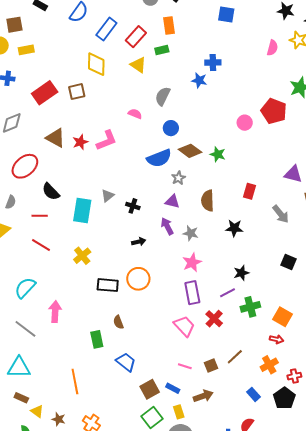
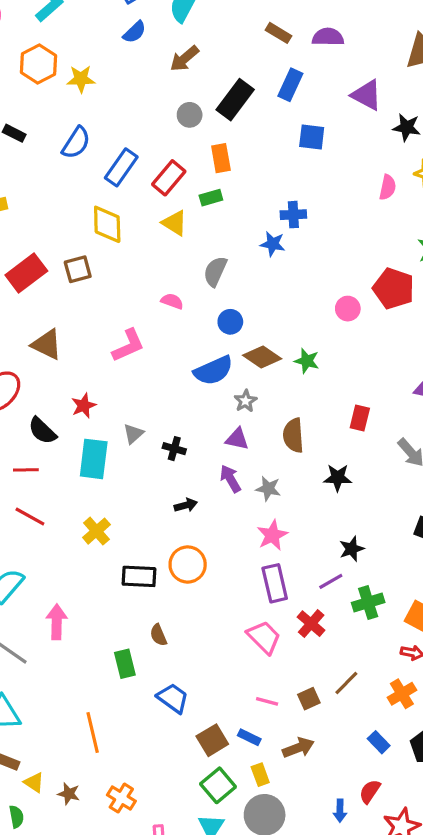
red star: (80, 142) -> (84, 406), moved

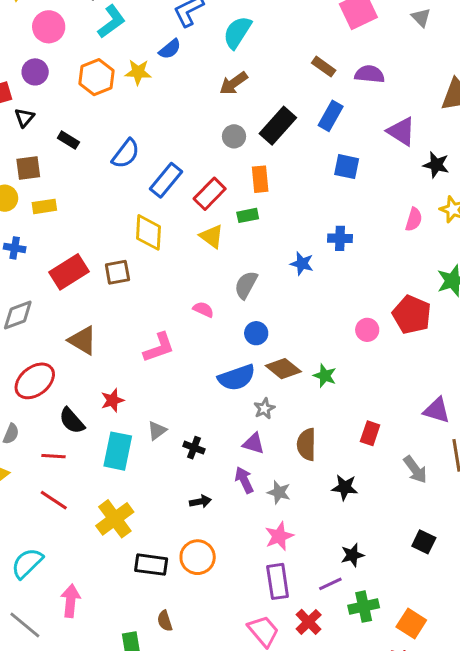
blue semicircle: (135, 32) -> (170, 49), moved
yellow star: (81, 79) -> (138, 72), moved
blue cross: (293, 215) -> (340, 238), moved
yellow cross: (96, 531) -> (115, 519), size x1.4

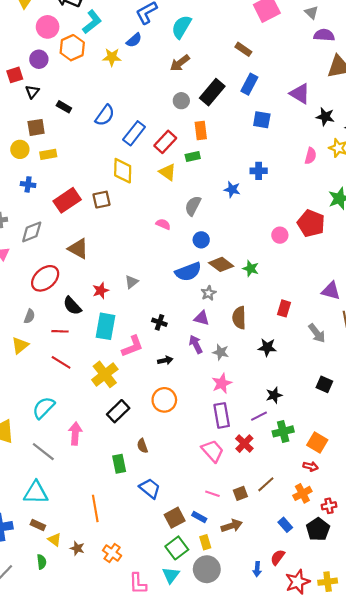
purple semicircle: (370, 74) -> (324, 35), moved
orange hexagon: (96, 77) -> (72, 48), moved
pink L-shape: (159, 347) -> (132, 346), moved
gray triangle: (157, 431) -> (132, 282), moved
black rectangle: (151, 565) -> (118, 411), moved, turned -50

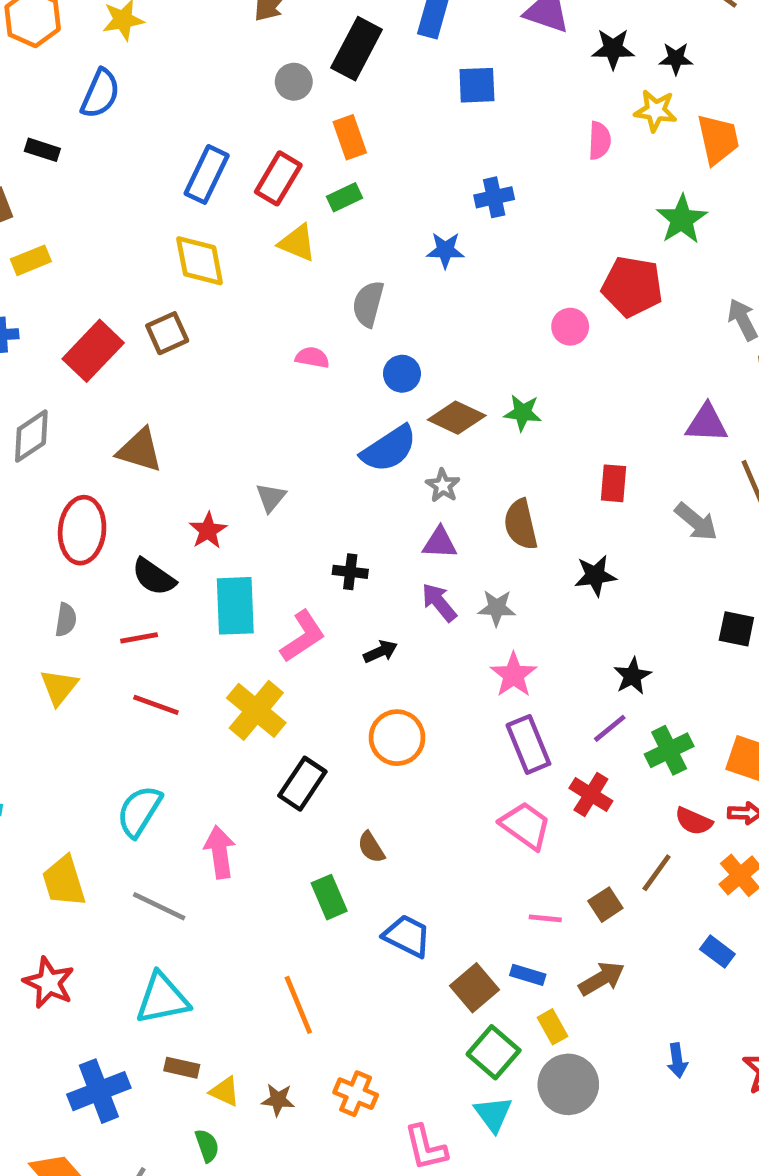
blue semicircle: (105, 115) -> (100, 94), moved
red ellipse: (45, 278) -> (82, 530), turned -32
red semicircle: (278, 557) -> (694, 821), moved, turned -91

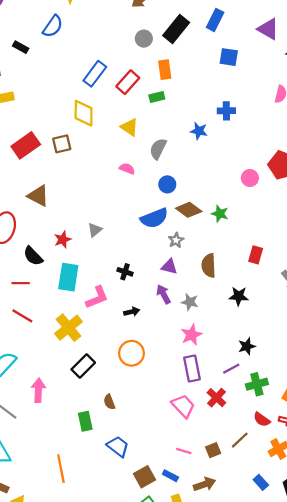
yellow triangle: (297, 243) -> (130, 127), moved

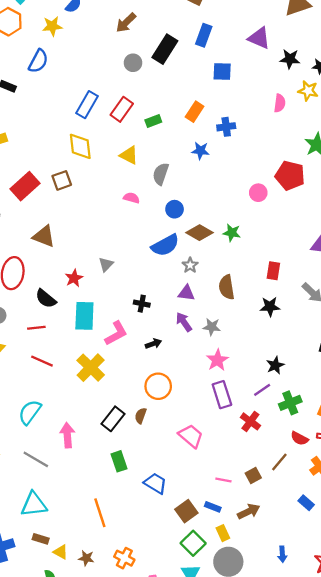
orange rectangle: (165, 70) -> (195, 112), moved, turned 48
black star: (239, 296) -> (270, 307), moved
black rectangle: (83, 366) -> (113, 419), moved
brown semicircle: (109, 402) -> (141, 416), moved, turned 48
pink trapezoid: (183, 406) -> (191, 436), moved

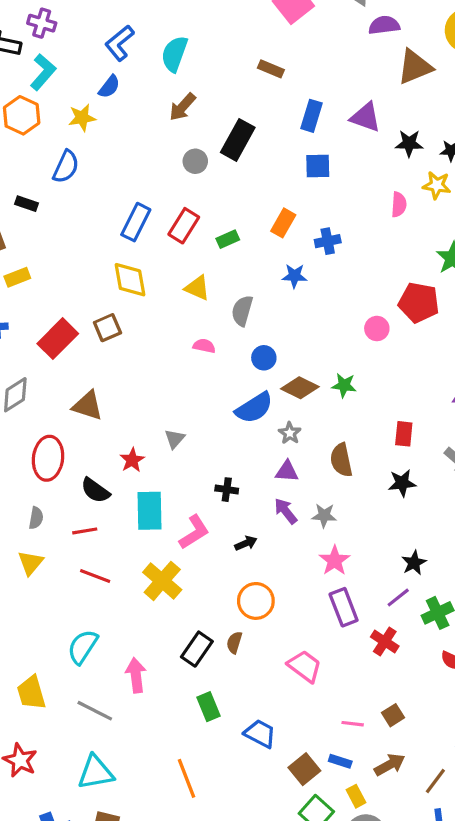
blue rectangle: (204, 35) -> (312, 116), moved
brown line: (279, 462) -> (435, 781), moved

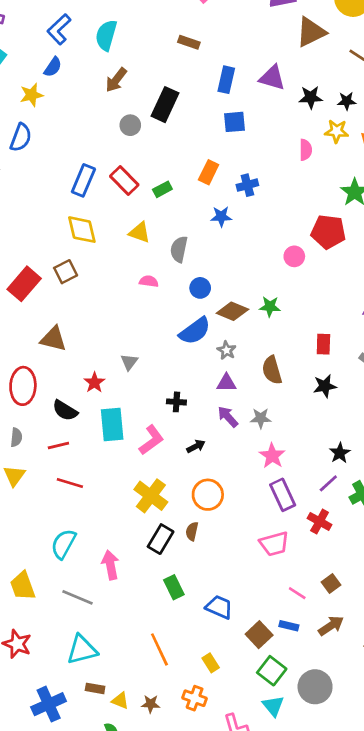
red rectangle: (184, 226) -> (124, 181), turned -72
yellow cross: (162, 581) -> (151, 496), moved
pink trapezoid: (305, 666) -> (274, 544), moved, turned 132
pink line: (353, 724) -> (297, 593), turned 30
yellow rectangle: (356, 796) -> (211, 663), moved

